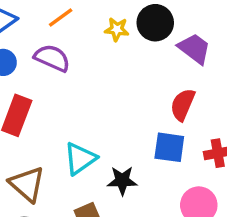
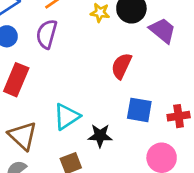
purple semicircle: (52, 58) -> (47, 34), turned -100
red semicircle: (183, 105) -> (121, 66), moved

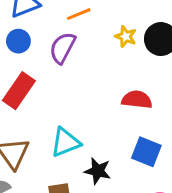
red semicircle: (121, 66) -> (137, 100), turned 60

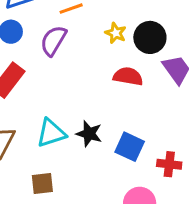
red semicircle: (137, 100) -> (128, 76), moved
black star: (98, 171) -> (89, 134), moved

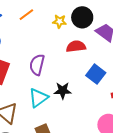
purple semicircle: (53, 41) -> (37, 65), moved
blue square: (130, 147) -> (96, 74), moved, turned 30

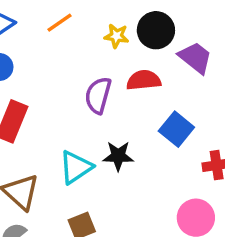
purple semicircle: (37, 65) -> (98, 95), moved

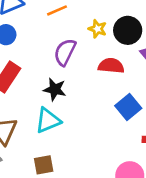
purple semicircle: (98, 95) -> (65, 52), moved
black star: (118, 156) -> (55, 89), moved

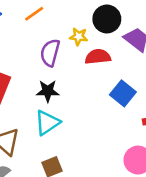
yellow star: (97, 29) -> (79, 36), moved

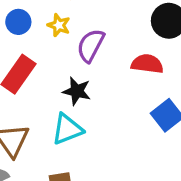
yellow star: (79, 36) -> (59, 25), moved

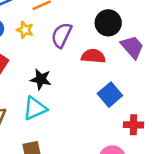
purple semicircle: (91, 45) -> (62, 35), moved

